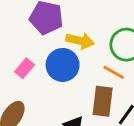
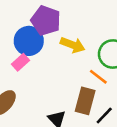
blue circle: (63, 65) -> (29, 41), moved

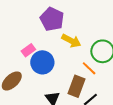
blue circle: (29, 41) -> (42, 62), moved

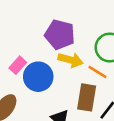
purple pentagon: (52, 19) -> (60, 35), moved
yellow arrow: (71, 41) -> (71, 60), moved

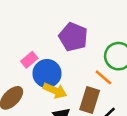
yellow arrow: (71, 60) -> (55, 91), moved

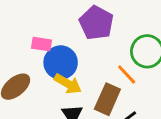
pink rectangle: (29, 60) -> (42, 44), turned 42

